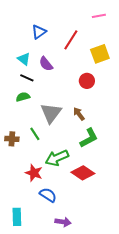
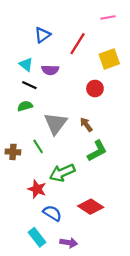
purple semicircle: (46, 64) -> (50, 70), turned -49
red diamond: (83, 173) -> (91, 207), moved
cyan rectangle: (17, 217) -> (37, 237), moved, turned -36

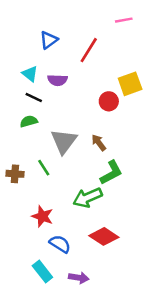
yellow square: (109, 59) -> (130, 84), moved
green arrow: (62, 173) -> (88, 198), moved

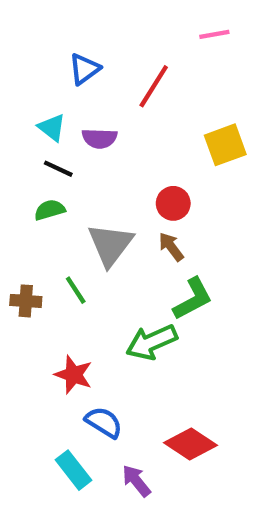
red circle: (109, 101) -> (173, 203), moved
red diamond: (104, 236) -> (191, 444), moved
purple arrow: (79, 278) -> (136, 481), turned -138

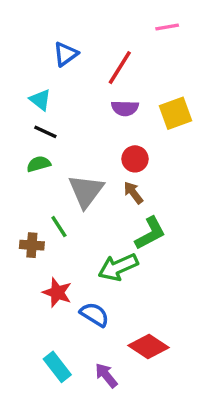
purple semicircle: (100, 138) -> (125, 108), moved
brown cross: (26, 301) -> (32, 245), moved
blue semicircle: (104, 422) -> (94, 314), moved

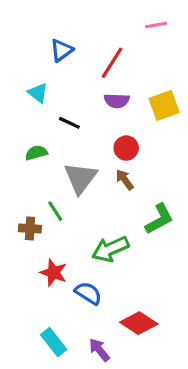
black line: (45, 132) -> (69, 123), moved
green L-shape: (150, 233) -> (159, 219), moved

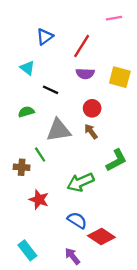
yellow square: (164, 105) -> (120, 77), turned 35
gray triangle: (80, 178) -> (59, 130), turned 44
blue semicircle: (88, 293) -> (77, 220), moved
cyan rectangle: (54, 342) -> (27, 250), moved

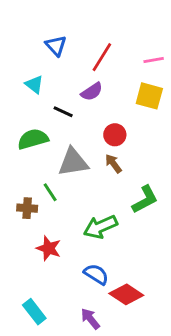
pink line: (114, 18) -> (154, 60), moved
blue triangle: (45, 37) -> (56, 46), turned -36
purple semicircle: (85, 74) -> (92, 92), moved, turned -36
green semicircle: (26, 112) -> (33, 139), size x1.5

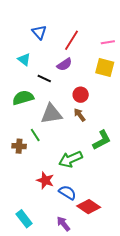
red star: (49, 248) -> (45, 180), moved

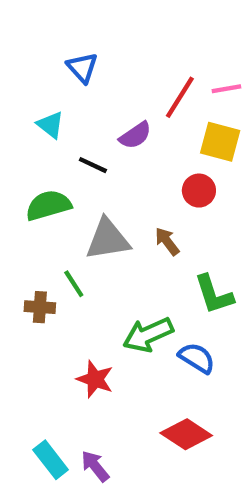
red line: (71, 40) -> (180, 97), moved
red circle: (81, 95) -> (199, 191), moved
green L-shape: (102, 140) -> (214, 294), turned 100
blue semicircle: (67, 193) -> (197, 358), moved
purple arrow: (63, 224) -> (95, 466), moved

